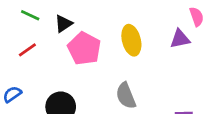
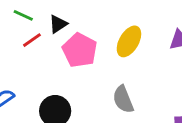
yellow ellipse: (131, 40) -> (129, 41), turned 44
red line: (27, 50) -> (32, 40), moved

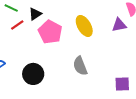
yellow ellipse: (129, 41) -> (84, 26), turned -60

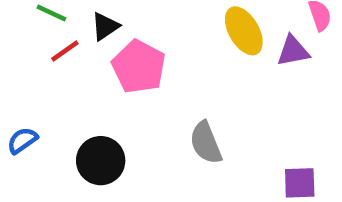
yellow ellipse: (84, 26) -> (244, 31), moved

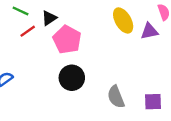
gray semicircle: (206, 143) -> (116, 97), moved
black circle: (101, 161) -> (72, 78), moved

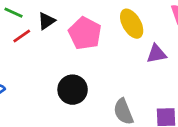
purple triangle: (149, 31) -> (156, 54), moved
pink pentagon: (67, 40) -> (85, 33), moved

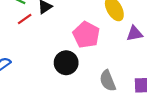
pink pentagon: (85, 33) -> (86, 35), moved

